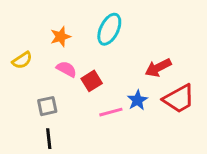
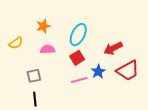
cyan ellipse: (109, 29) -> (78, 35), moved
pink semicircle: (66, 69) -> (48, 49), turned -32
red square: (92, 81) -> (77, 58), moved

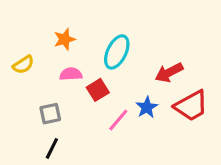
red square: (77, 58) -> (98, 90), moved
pink line: (79, 80) -> (118, 120), turned -35
black line: (35, 99) -> (52, 148), turned 32

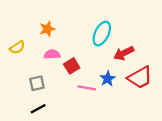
cyan ellipse: (117, 52) -> (102, 33), moved
pink line: (118, 120) -> (87, 88), turned 60
black line: (52, 148) -> (38, 109), turned 35

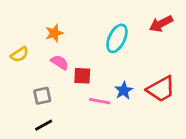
red arrow: (124, 53) -> (161, 24), moved
pink semicircle: (52, 54) -> (60, 62), turned 35
red square: (72, 66) -> (82, 76), turned 35

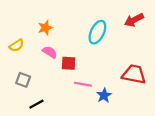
red trapezoid: (161, 89) -> (134, 74), turned -140
blue star: (124, 90) -> (104, 95), moved
gray square: (42, 96) -> (23, 80), moved, turned 32

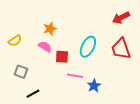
orange star: (45, 28) -> (50, 29), moved
cyan ellipse: (97, 32) -> (88, 47), moved
red trapezoid: (134, 74) -> (121, 49), moved, turned -120

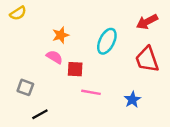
yellow semicircle: (15, 41) -> (18, 13), moved
cyan ellipse: (88, 47) -> (107, 41), moved
blue star: (94, 86) -> (132, 100), moved

